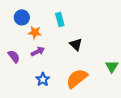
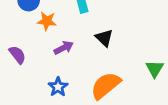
purple arrow: (38, 51) -> (64, 48), moved

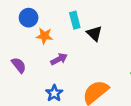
black triangle: (104, 38) -> (94, 34), moved

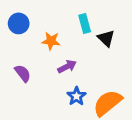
blue circle: (29, 18) -> (19, 23), moved
blue star: (54, 93) -> (77, 96), moved

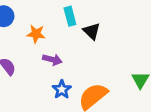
purple arrow: (67, 67) -> (52, 60), turned 42

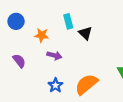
blue star: (62, 89) -> (55, 85), moved

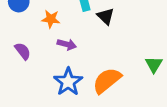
blue star: (55, 85) -> (68, 82), size x1.5

